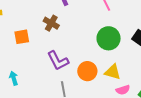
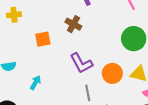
cyan arrow: (14, 78) -> (35, 83), turned 48

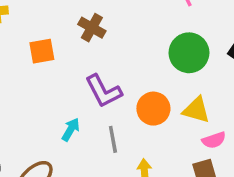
cyan arrow: (35, 83) -> (71, 129), moved

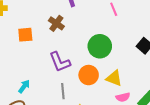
green circle: (189, 53) -> (100, 46), moved
cyan arrow: (71, 129) -> (24, 86), moved

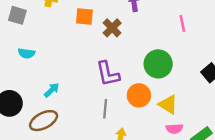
orange square: (25, 35) -> (84, 17), moved
cyan arrow: (24, 86) -> (52, 90), moved

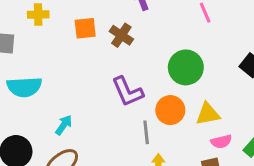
cyan semicircle: (26, 53) -> (24, 87), size x1.6
yellow triangle: (168, 105) -> (208, 114), turned -30
gray line: (105, 109) -> (146, 132), moved

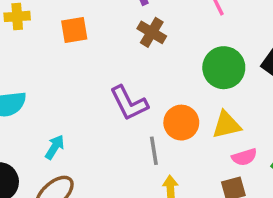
brown cross: (121, 35) -> (152, 32), moved
green circle: (186, 67) -> (224, 68), moved

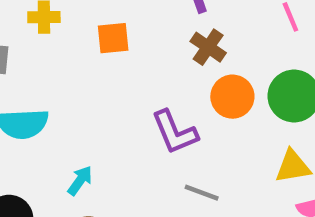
orange circle: (181, 123) -> (232, 97), moved
gray line: (154, 151) -> (202, 193), turned -64

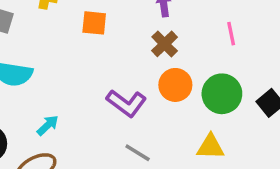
purple L-shape: (175, 132) -> (126, 103), turned -42

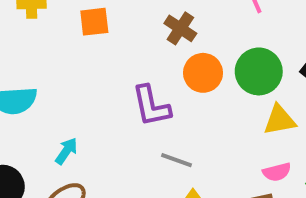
purple L-shape: (126, 103) -> (151, 106), turned 54
yellow triangle: (210, 147) -> (280, 120), moved

